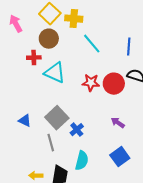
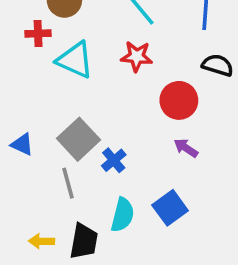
red star: (91, 83) -> (137, 56), moved
red circle: (114, 84) -> (179, 100), moved
blue square: (120, 157) -> (170, 208), moved

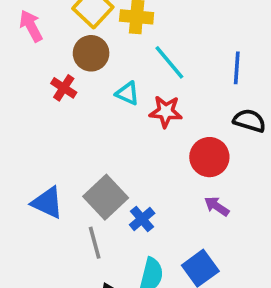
red cross: (38, 34) -> (64, 88), turned 35
cyan triangle: (75, 60) -> (127, 93), moved, size x0.6
blue triangle: (22, 144) -> (47, 203), size x1.4

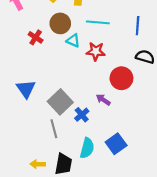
brown circle: (91, 53) -> (60, 23), moved
cyan line: (169, 62) -> (98, 22), turned -45
blue triangle: (47, 203) -> (26, 89), moved, turned 30
purple arrow: (217, 206) -> (103, 100), moved

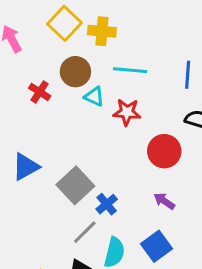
blue triangle: (26, 89) -> (26, 167), turned 36
purple arrow: (103, 100) -> (164, 201), moved
gray line: (54, 129) -> (85, 232), moved, turned 60

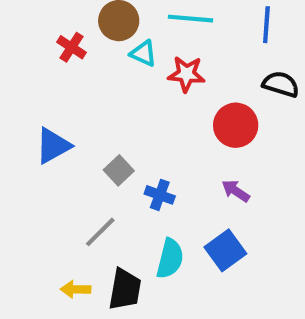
gray square: (75, 185) -> (119, 170), size x0.6
blue cross: (107, 204) -> (160, 195), turned -30
gray line: (85, 232) -> (100, 232), moved

